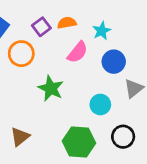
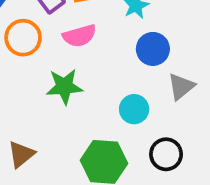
pink semicircle: (78, 52) -> (79, 36), moved, turned 35
green star: (51, 88) -> (64, 87), turned -30

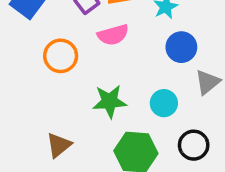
orange circle: (23, 38) -> (61, 56), moved
green star: (64, 87) -> (110, 101), moved

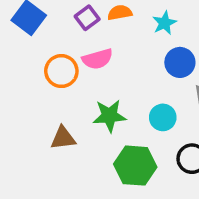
pink semicircle: (113, 35) -> (97, 59), moved
brown triangle: (59, 145) -> (63, 138), moved, turned 32

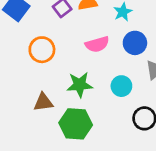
pink semicircle: (97, 59) -> (97, 44), moved
green hexagon: (135, 166) -> (76, 124), moved

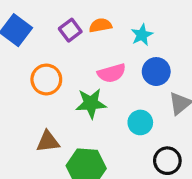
green star: (80, 85) -> (91, 103), moved

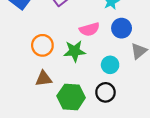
orange circle: (46, 79) -> (42, 45), moved
black circle: (167, 161) -> (105, 92), moved

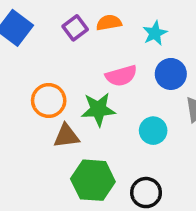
brown triangle: (44, 79) -> (66, 136), moved
black circle: (105, 92) -> (146, 193), moved

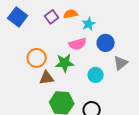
cyan star: (155, 33) -> (89, 24), moved

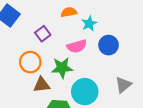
purple square: (52, 17) -> (43, 34), moved
gray triangle: (121, 63) -> (123, 85), moved
cyan circle: (96, 75) -> (85, 92), moved, size x1.5

